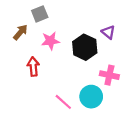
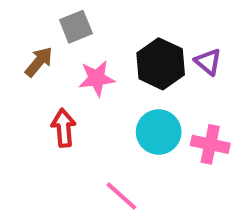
black hexagon: (85, 47) -> (161, 64), moved
cyan circle: (91, 97) -> (159, 132), moved

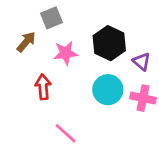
purple triangle: (208, 62) -> (142, 62), moved
pink line: (121, 196) -> (66, 133), moved

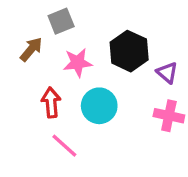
cyan circle: (108, 90) -> (99, 106), moved
pink line: (66, 133) -> (64, 146), moved

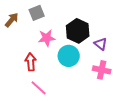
brown arrow: (31, 49) -> (12, 20), moved
cyan circle: (99, 106) -> (69, 56), moved

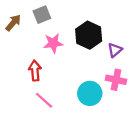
purple triangle: (101, 44) -> (115, 50), turned 40
cyan circle: (69, 56) -> (90, 93), moved

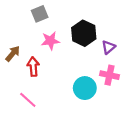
brown arrow: (13, 23) -> (13, 54), moved
pink line: (44, 100) -> (28, 100), moved

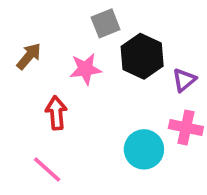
gray square: (40, 14) -> (106, 23), moved
brown arrow: (13, 54) -> (29, 56), moved

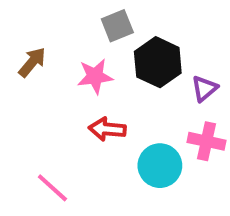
red arrow: (56, 113) -> (107, 129), moved, turned -80

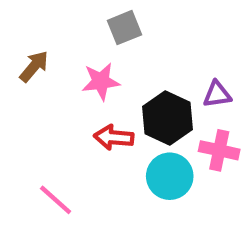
black hexagon: (158, 62) -> (168, 118), moved
purple triangle: (204, 89) -> (217, 94), turned 32

